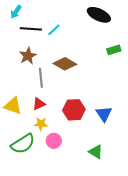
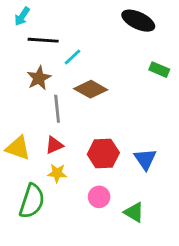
cyan line: (54, 30) -> (72, 57), moved
green rectangle: (114, 50) -> (159, 70), turned 40
pink circle: (54, 141) -> (99, 197), moved
green semicircle: (23, 144) -> (32, 201), turned -40

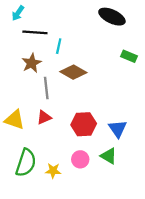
cyan line: (72, 57) -> (59, 46), turned -35
yellow star: (57, 173) -> (53, 171), moved
green triangle: (134, 212) -> (109, 156), moved

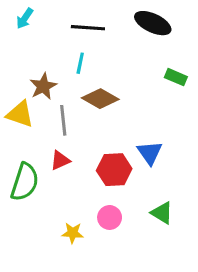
black line: (35, 32) -> (88, 28), moved
yellow triangle: (15, 120) -> (20, 114), moved
blue triangle: (118, 129) -> (150, 153), moved
green triangle: (109, 156) -> (162, 213), moved
green semicircle: (26, 163) -> (25, 182), moved

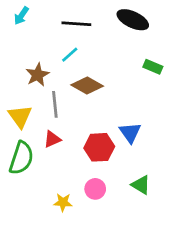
cyan line: (80, 63) -> (70, 55), turned 36
yellow triangle: (20, 114) -> (20, 116), moved, turned 35

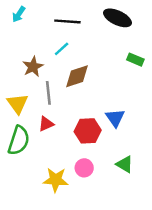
brown diamond: (87, 86) -> (77, 76), turned -48
yellow star: (63, 202) -> (56, 180), size x1.5

